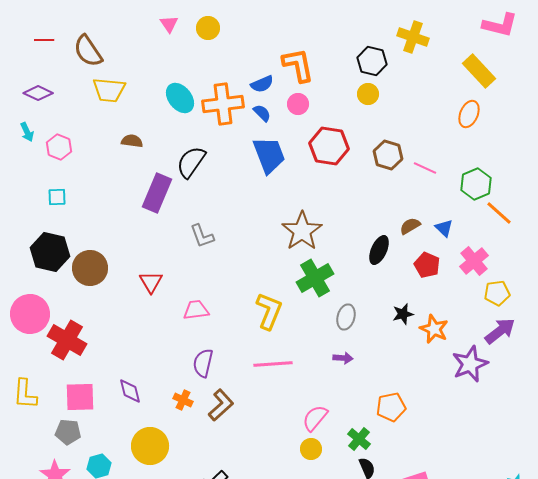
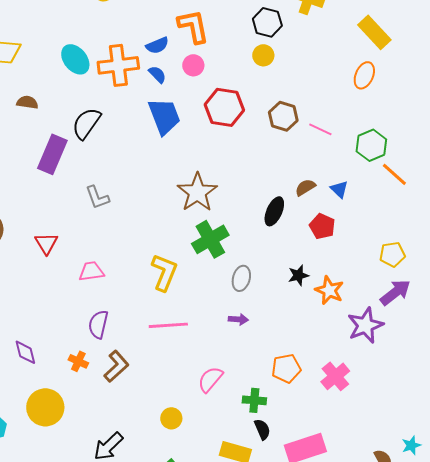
pink cross: (474, 261) -> (335, 376), moved
green cross: (359, 439) -> (254, 400), turned -35
yellow circle: (311, 449) -> (171, 418), moved

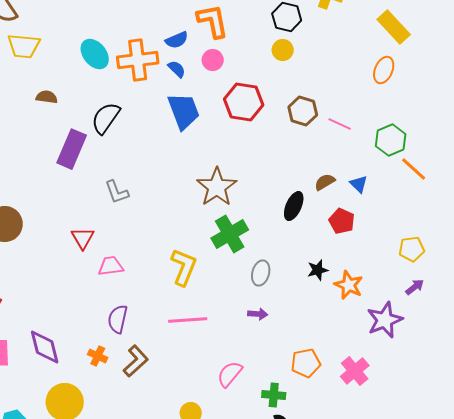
red triangle: (46, 243) -> (83, 238), moved
purple arrow: (395, 292) -> (415, 287), size x0.6
purple diamond: (25, 352) -> (45, 347), size x1.4

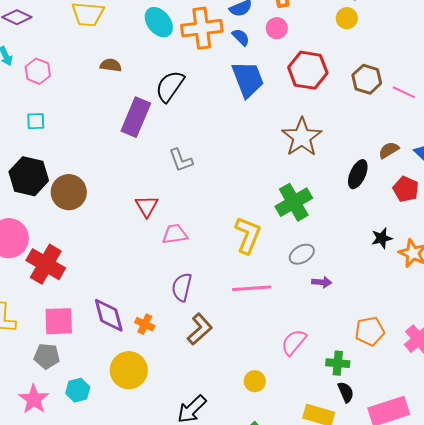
brown star: (217, 187) -> (302, 137), moved
gray ellipse: (261, 273) -> (302, 254), moved, turned 45
orange cross: (98, 356) -> (145, 324), moved

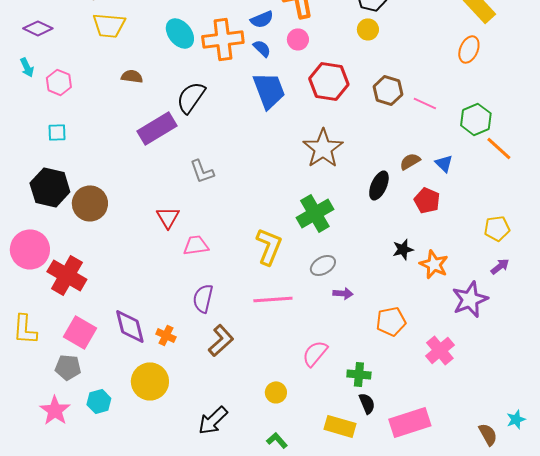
purple rectangle: (136, 117) -> (157, 128), turned 36
pink square: (59, 321) -> (80, 332), turned 32
orange pentagon: (370, 331) -> (391, 321), moved

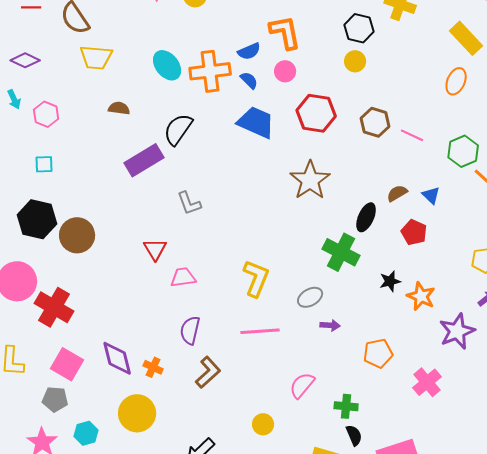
blue trapezoid: (269, 90) -> (256, 122), turned -45
green cross: (315, 213) -> (341, 252), moved, turned -33

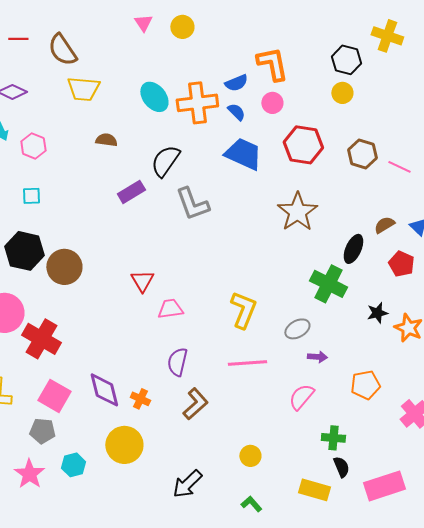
purple rectangle: (144, 160) -> (131, 192), size x0.7
gray L-shape: (189, 203) -> (192, 204), moved, size x1.4
pink semicircle: (302, 385) -> (301, 397), moved

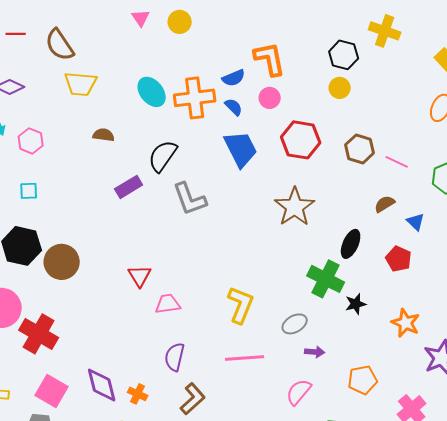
blue trapezoid: (243, 154) -> (241, 149), turned 39
brown semicircle: (384, 225) -> (385, 204), moved
black star: (377, 313) -> (356, 304), moved

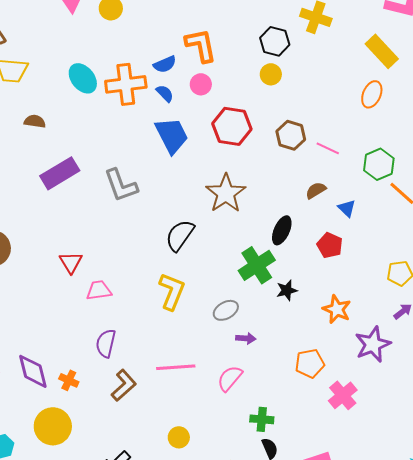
black semicircle: (163, 156) -> (180, 235), moved
purple rectangle: (129, 187) -> (60, 173), size x1.4
green cross: (326, 279) -> (257, 265), turned 30
pink line: (245, 358) -> (176, 367), moved
orange pentagon: (363, 380) -> (310, 363), moved

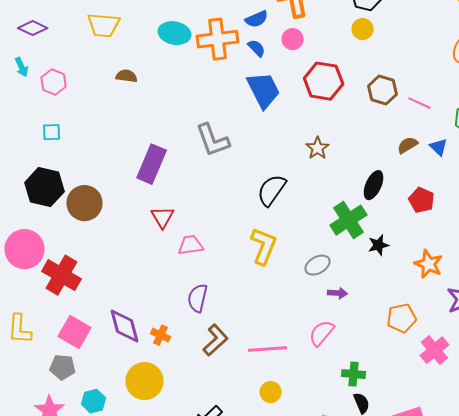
cyan ellipse: (83, 78) -> (175, 33), turned -40
purple rectangle: (60, 173) -> (152, 164), moved, turned -36
brown star: (226, 193) -> (318, 148), size x0.6
blue triangle: (347, 208) -> (439, 147), moved
pink line: (176, 367) -> (268, 349), moved

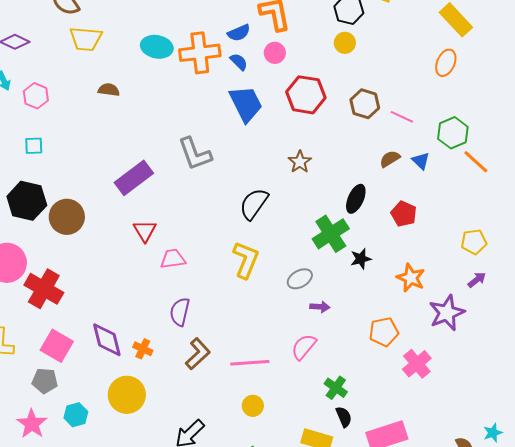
purple rectangle: (152, 164) -> (134, 178), turned 30
green cross: (354, 374) -> (336, 388), turned 30

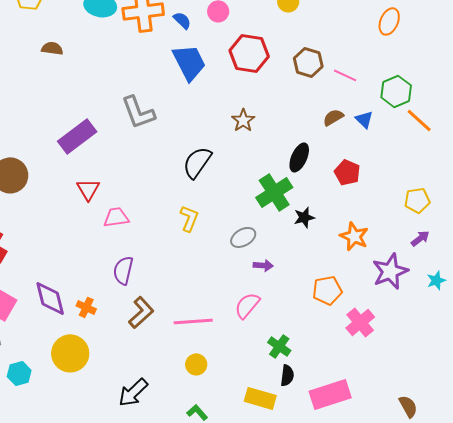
yellow L-shape: (246, 260) -> (189, 218), size x0.7
black semicircle: (344, 417) -> (287, 375), turned 30
cyan star: (493, 433) -> (436, 280), moved

